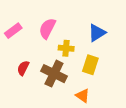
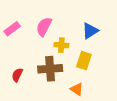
red semicircle: (23, 68) -> (17, 75), moved
brown cross: (54, 74) -> (50, 69), turned -30

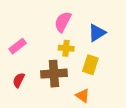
pink semicircle: (44, 27) -> (63, 22), moved
pink rectangle: (12, 29) -> (18, 46), moved

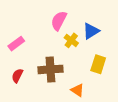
yellow cross: (66, 48) -> (71, 40), moved, turned 32
yellow rectangle: (90, 65) -> (98, 64), moved

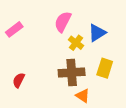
pink rectangle: (16, 44) -> (14, 29), moved
brown cross: (50, 69) -> (72, 73), moved

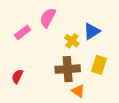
pink semicircle: (63, 22) -> (48, 18), moved
pink rectangle: (14, 29) -> (23, 32), moved

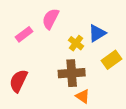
yellow rectangle: (99, 65) -> (111, 60), moved, turned 36
red semicircle: (17, 76) -> (18, 81), size x1.5

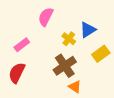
pink rectangle: (24, 34) -> (22, 45), moved
brown cross: (72, 73) -> (65, 66), turned -30

